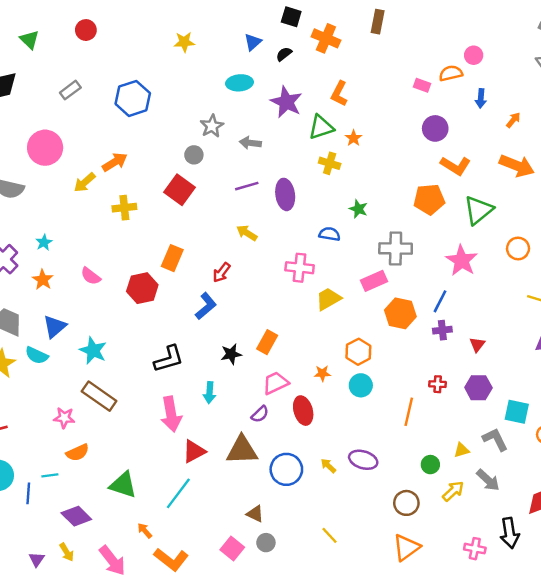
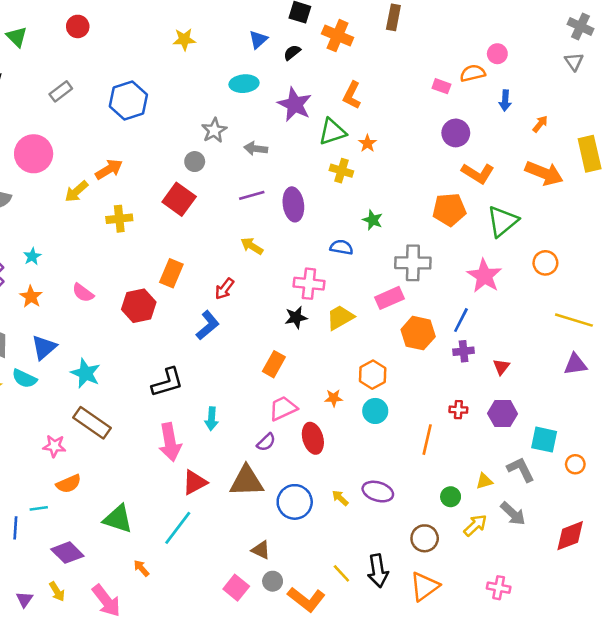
black star: (231, 354) -> (296, 317), moved
black arrow: (510, 533) -> (378, 571), moved
orange L-shape: (171, 559) -> (306, 599), moved

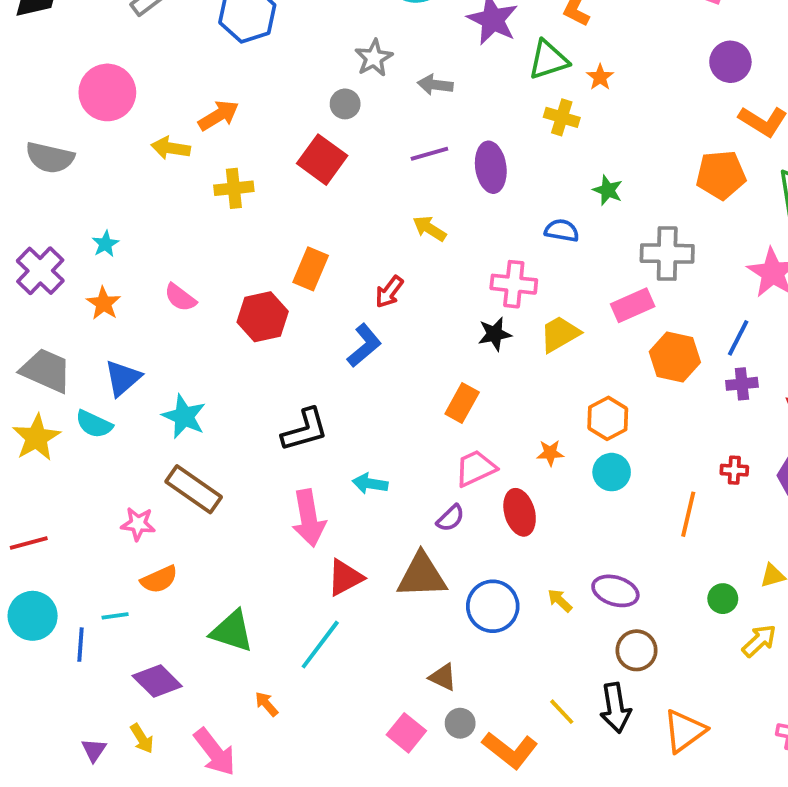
yellow arrow: (76, 191) -> (171, 148), turned 50
cyan arrow: (212, 419) -> (370, 484), turned 95
brown circle: (425, 538) -> (637, 650), moved

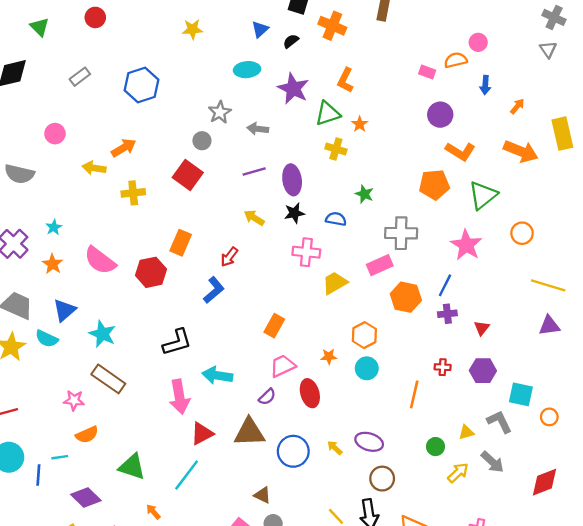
pink circle: (107, 92) -> (55, 134), size x0.6
pink semicircle: (180, 298) -> (100, 260), size x1.6
black star: (495, 334) -> (294, 213), moved
cyan arrow: (370, 484) -> (217, 375), size x1.4

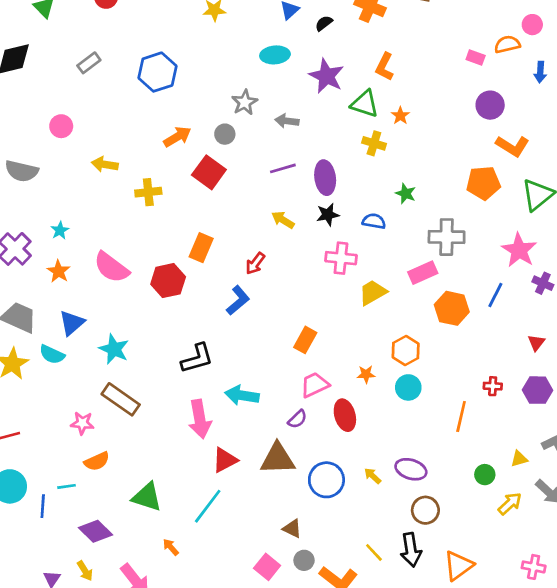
green triangle: (328, 113) -> (365, 104), turned 36
orange arrow: (124, 148) -> (177, 137), moved
purple cross: (447, 314) -> (543, 283), moved, turned 30

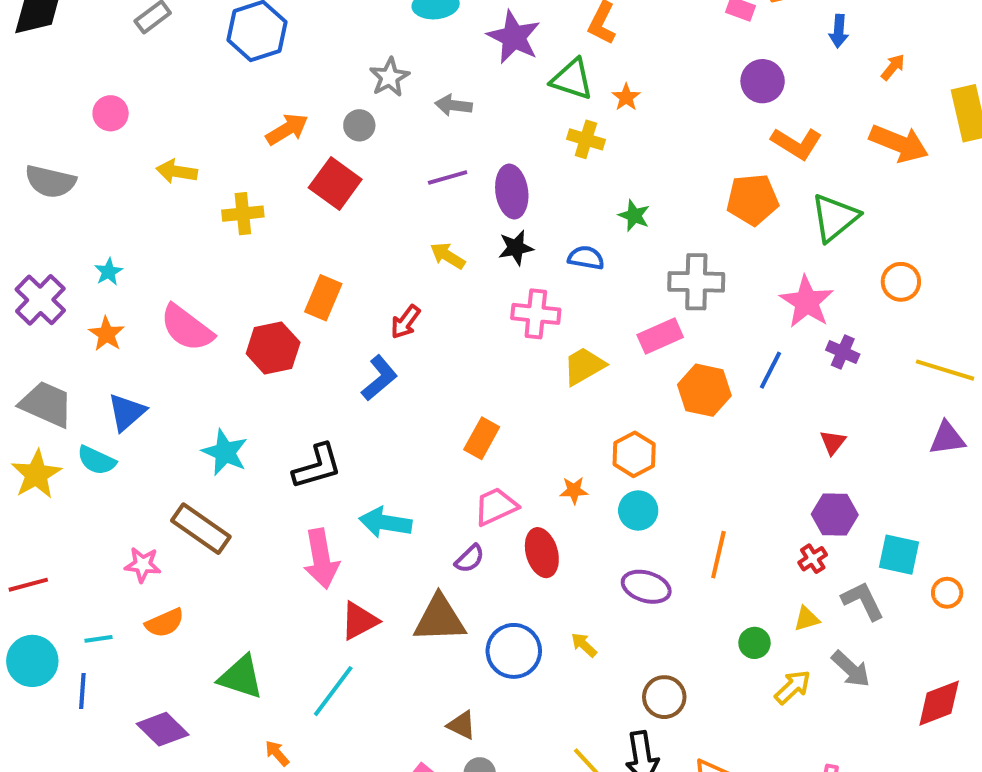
cyan star: (114, 349) -> (225, 452), moved
red cross: (493, 386) -> (813, 559), moved, turned -36
purple ellipse: (411, 469) -> (646, 587), moved
cyan line: (66, 486) -> (99, 639), moved

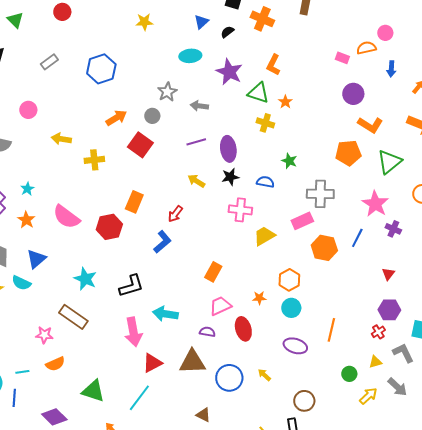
purple semicircle: (470, 559) -> (207, 332), turned -126

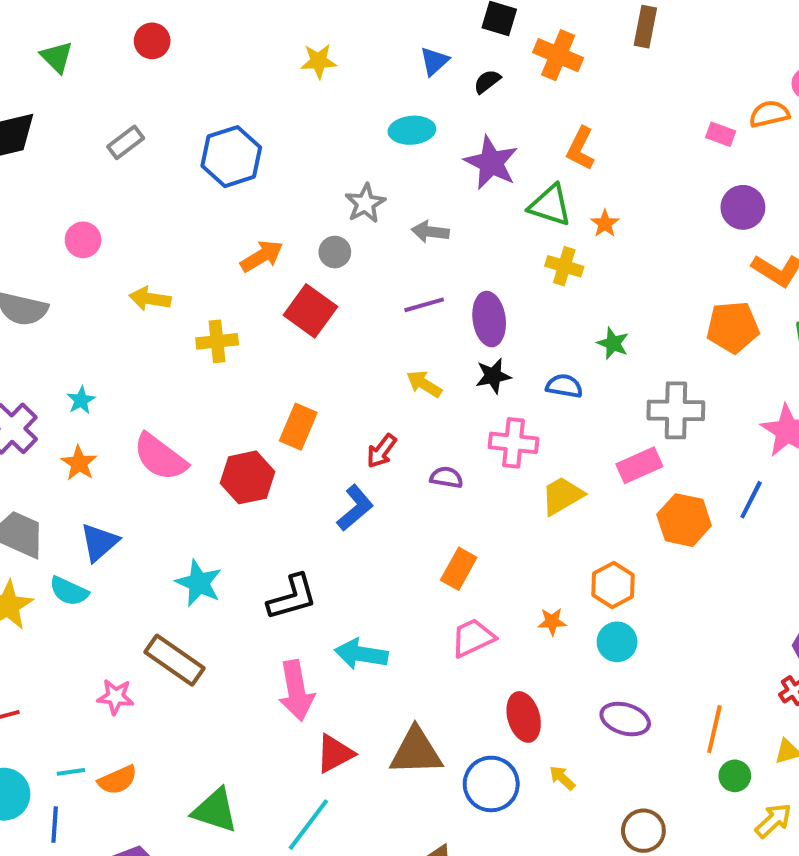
red ellipse: (243, 329) -> (524, 717), moved
orange line: (331, 330) -> (714, 729), moved
purple semicircle: (207, 332) -> (446, 477), moved
orange semicircle: (55, 364) -> (118, 780), moved

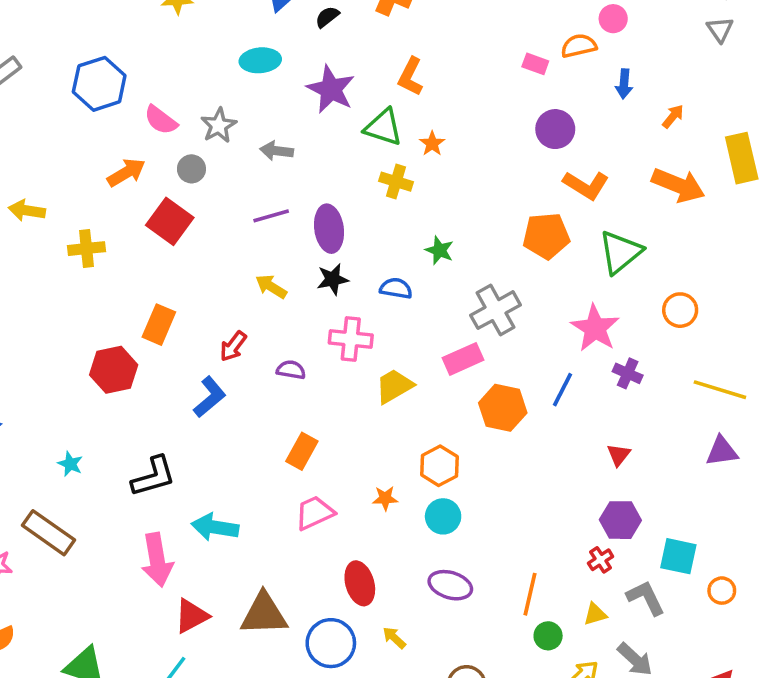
gray cross: (676, 410) -> (496, 310), turned -30
pink semicircle: (160, 457) -> (161, 120), moved, size x0.7
cyan star: (199, 583) -> (70, 464), size x0.6

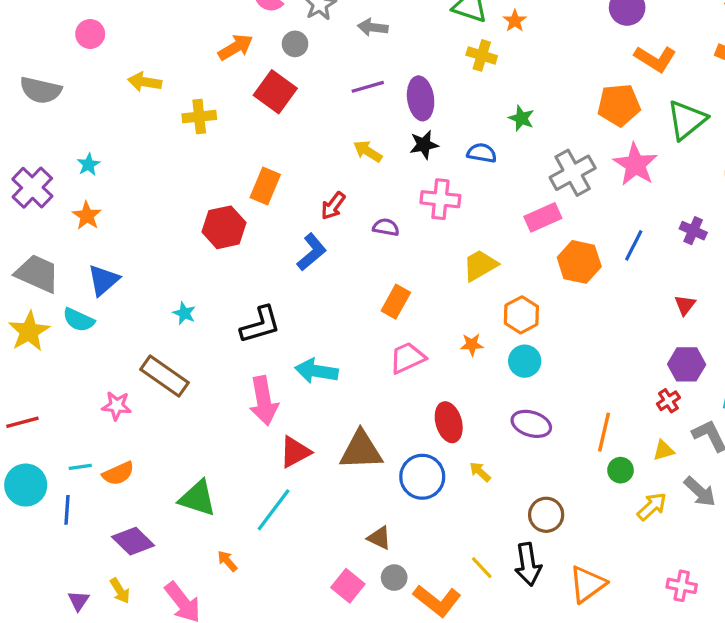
pink star: (595, 328) -> (635, 164), moved
yellow trapezoid: (394, 386) -> (480, 265), moved

